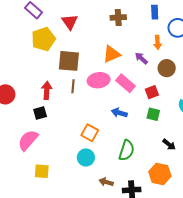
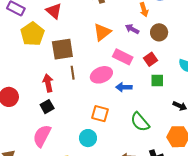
pink ellipse: (99, 80) -> (101, 75), moved
green semicircle: (127, 150) -> (140, 122), turned 135
cyan circle: (86, 157) -> (88, 138), moved

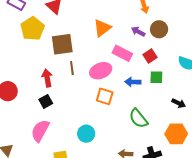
purple arrow: (132, 29) -> (138, 31), moved
blue arrow: (124, 87) -> (133, 82), moved
orange square: (100, 114) -> (105, 96), moved

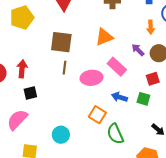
yellow pentagon: (32, 29) -> (22, 18), moved
red square: (150, 56) -> (153, 79), moved
red arrow: (47, 78) -> (22, 69), moved
orange square: (105, 96) -> (97, 115), moved

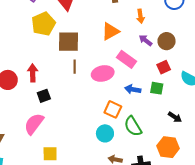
yellow pentagon: (22, 18) -> (43, 24), moved
orange arrow: (151, 27) -> (140, 16), moved
cyan circle: (61, 135) -> (105, 133), moved

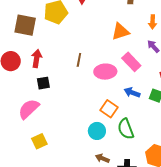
brown square: (69, 42) -> (25, 25), moved
yellow square: (50, 154) -> (39, 141), turned -35

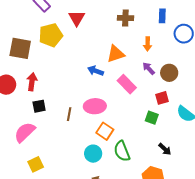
brown line: (79, 60) -> (69, 114), moved
pink ellipse: (105, 72) -> (95, 106), moved
blue arrow: (132, 92) -> (96, 71), moved

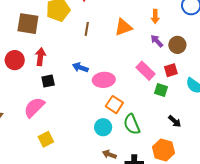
blue arrow: (96, 71) -> (80, 67), moved
pink rectangle: (127, 84) -> (145, 71), moved
brown line: (69, 114) -> (87, 29), moved

